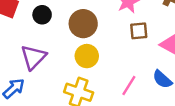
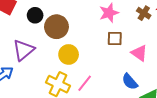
brown circle: (83, 24) -> (56, 27), moved
pink line: (129, 85) -> (85, 83), moved

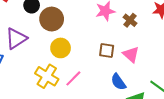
brown cross: (144, 13) -> (130, 20), moved
brown square: (115, 38) -> (107, 50), moved

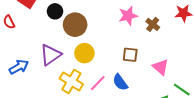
purple triangle: (16, 38) -> (51, 55), moved
pink triangle: (131, 54) -> (161, 67), moved
blue semicircle: (118, 82) -> (120, 82), moved

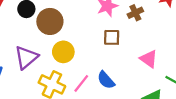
brown cross: (153, 24) -> (135, 13), turned 32
brown square: (130, 55) -> (112, 37), moved

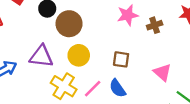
brown square: (112, 37) -> (121, 59), moved
purple triangle: (26, 57) -> (41, 56), turned 40

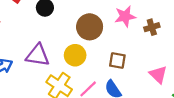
brown circle: (69, 24) -> (90, 27), moved

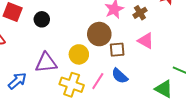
brown circle: (90, 27) -> (99, 34), moved
pink triangle: (158, 75) -> (146, 41), moved

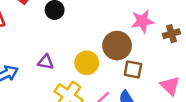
pink triangle: (146, 41) -> (170, 86), moved
purple triangle: (46, 63) -> (46, 62), size x0.6

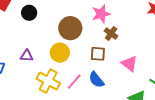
brown cross: (171, 34) -> (111, 34), moved, turned -32
brown circle: (117, 46) -> (70, 28), moved

